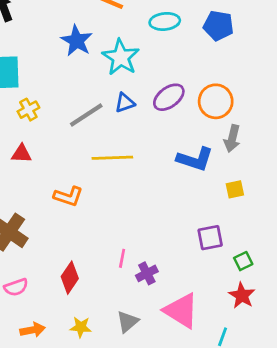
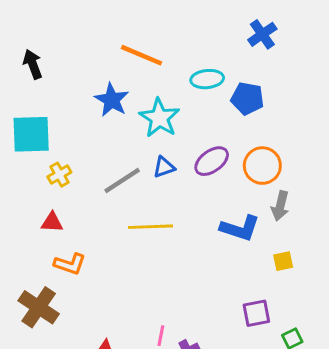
blue pentagon: (218, 26) -> (247, 98), moved
orange L-shape: (68, 196) -> (70, 264), moved

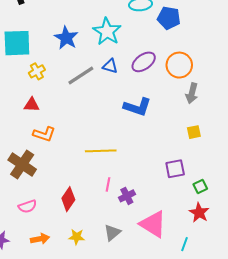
blue star: (112, 100) -> (66, 38), moved
blue triangle: (164, 167) -> (110, 66), turned 35
yellow line: (150, 227) -> (101, 151), moved
blue L-shape: (240, 228) -> (137, 107), moved

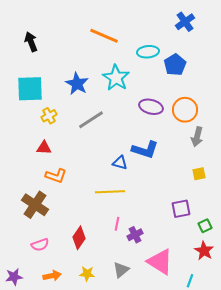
blue pentagon: (169, 18) -> (175, 65), turned 30
purple ellipse: (144, 62) -> (151, 107), turned 50
blue triangle: (110, 66) -> (120, 163), moved

